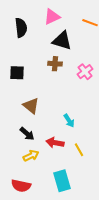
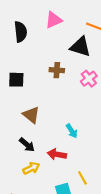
black triangle: (62, 41) -> (80, 47), moved
yellow line: (79, 150) -> (82, 178), moved

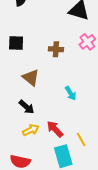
brown cross: (57, 70) -> (56, 49), moved
red arrow: (57, 154) -> (55, 129), moved, turned 36

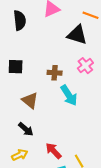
cyan arrow: (71, 93) -> (69, 95), moved, size x1.5
yellow arrow: (31, 130) -> (20, 155), moved

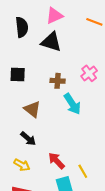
black triangle: (77, 35) -> (51, 42), moved
yellow arrow: (20, 155) -> (22, 165), turned 56

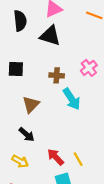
brown triangle: (32, 109) -> (31, 104), turned 36
yellow line: (83, 171) -> (78, 159), moved

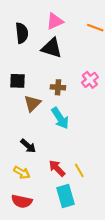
cyan arrow: (72, 99) -> (60, 118), moved
brown triangle: (31, 104) -> (32, 103), moved

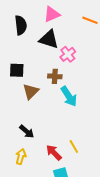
pink cross: (90, 80) -> (68, 54), moved
cyan arrow: (60, 118) -> (69, 96), moved
yellow line: (79, 170) -> (74, 147), moved
yellow arrow: (22, 173) -> (21, 157), turned -105

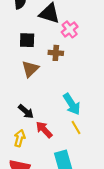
black square: (17, 70) -> (27, 40), moved
cyan arrow: (69, 96) -> (72, 104), moved
red arrow: (54, 153) -> (44, 130), moved

